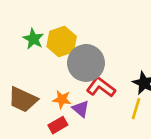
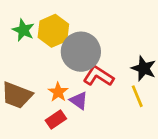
orange star: (62, 99) -> (58, 92), turned 30
yellow line: (136, 109) -> (137, 96), turned -35

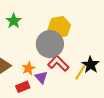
yellow hexagon: (53, 31) -> (59, 27), moved
yellow line: (137, 96) -> (80, 72), moved, turned 42

